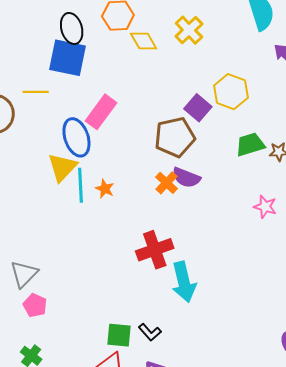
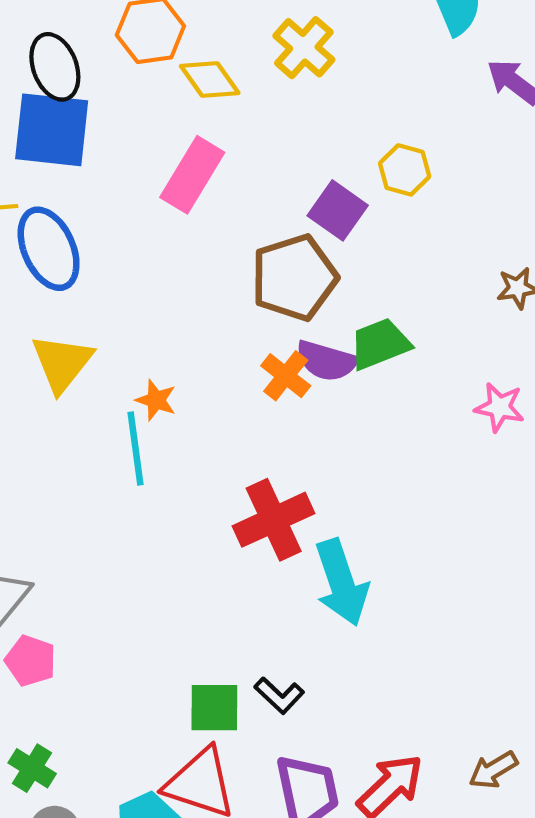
yellow hexagon: (231, 92) -> (405, 170), size x0.7
pink rectangle: (101, 112) -> (192, 175), moved
blue ellipse: (76, 137) -> (49, 249), moved
green trapezoid: (250, 145) -> (380, 344), moved
cyan line: (80, 185) -> (135, 448), moved

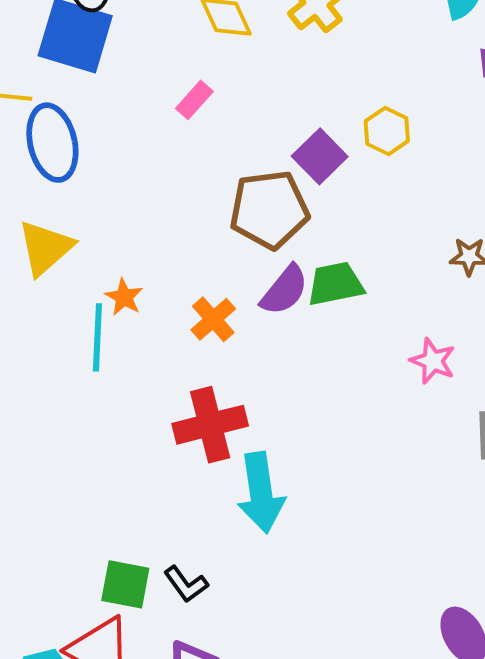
pink rectangle: (192, 175) -> (194, 100), size x0.6
purple semicircle: (326, 361) -> (284, 290), turned -78
orange cross: (286, 376) -> (213, 319), moved

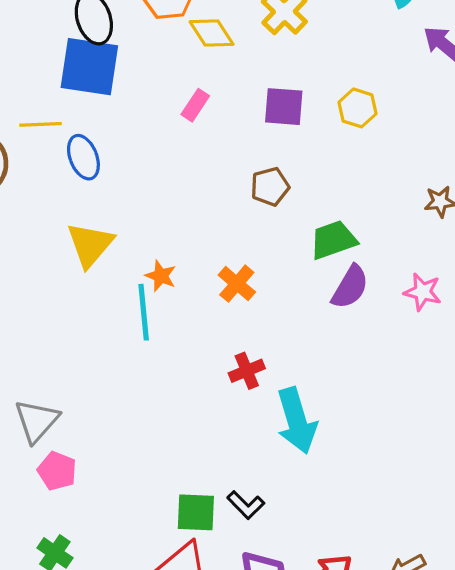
blue ellipse: (52, 143) -> (83, 157), size x0.7
purple square: (320, 156) -> (284, 107), moved, turned -33
brown pentagon: (269, 210) -> (270, 187), size x0.6
purple semicircle: (284, 290) -> (350, 287), moved
red cross: (210, 425) -> (247, 371), size x0.6

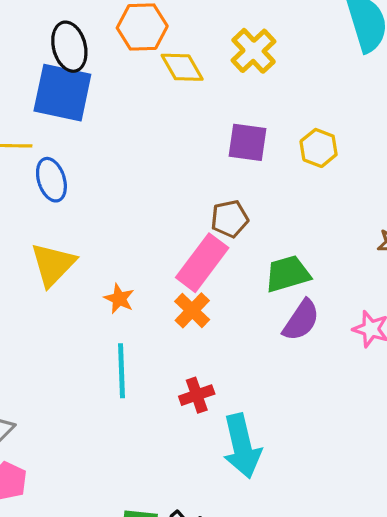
pink rectangle: (195, 105) -> (202, 263), moved, size x1.8
cyan line: (144, 312) -> (122, 371), moved

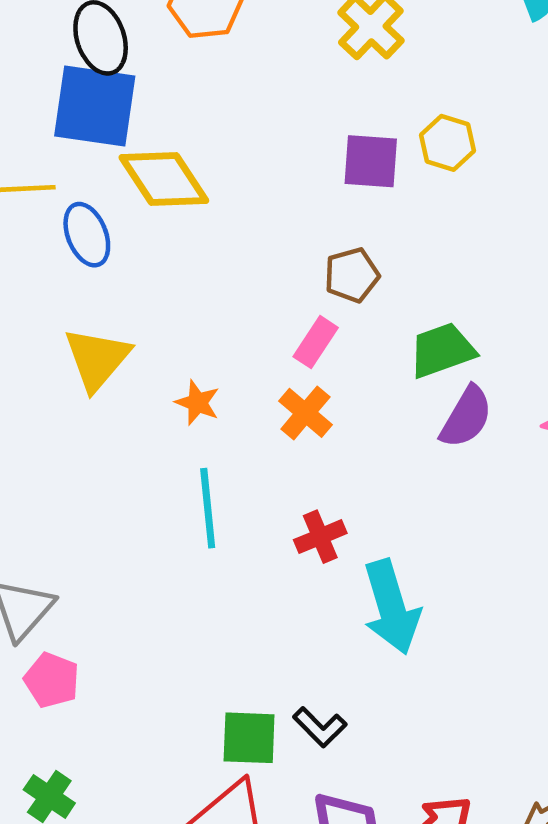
yellow diamond: (182, 67) -> (164, 179), moved, size x1.4
yellow hexagon: (319, 148) -> (447, 143), moved
pink rectangle: (202, 263) -> (316, 342), size x0.6

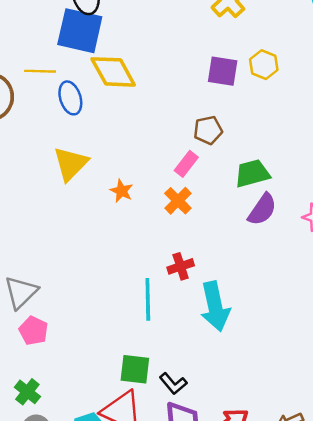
cyan line: (208, 508) -> (148, 299), moved
black L-shape: (320, 727) -> (173, 384), moved

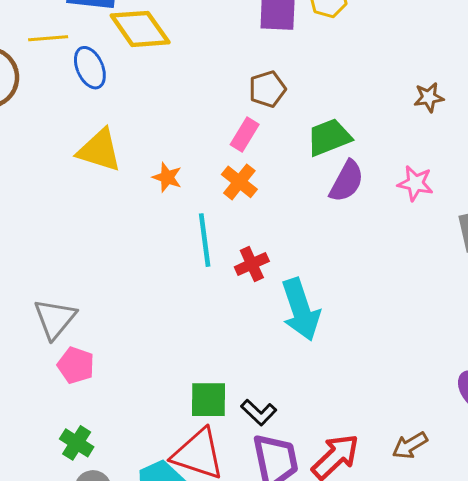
yellow triangle: (71, 164) -> (99, 150), turned -51
cyan line: (148, 299) -> (205, 240), moved

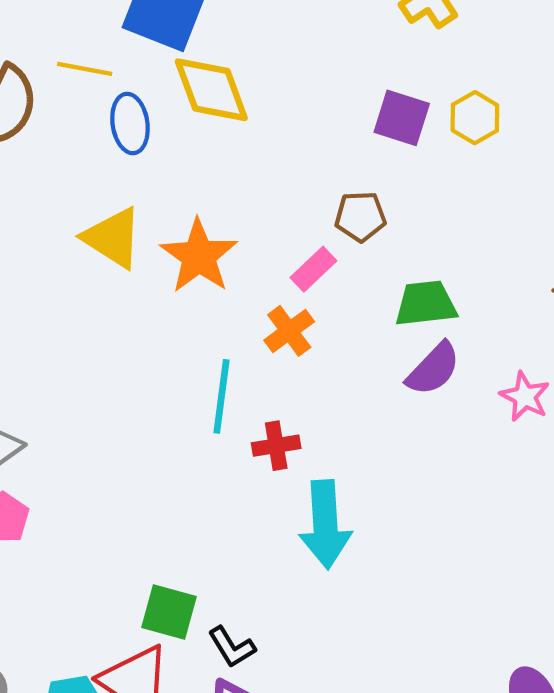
orange star: (167, 177) -> (199, 256), moved, size x1.8

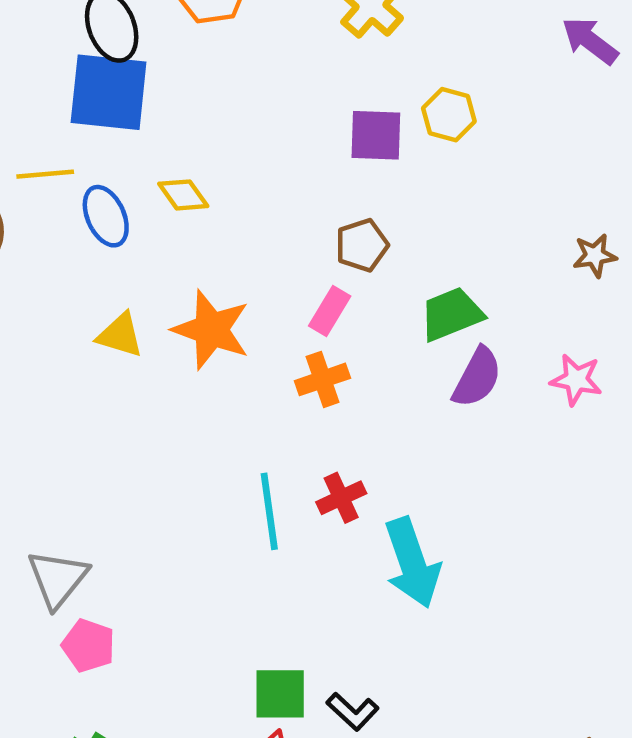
yellow diamond: (211, 90) -> (183, 195), moved, size x0.6
yellow triangle: (113, 238) -> (120, 335), size x0.7
orange cross: (289, 331) -> (322, 379), turned 33
cyan line: (222, 396) -> (269, 511), moved

